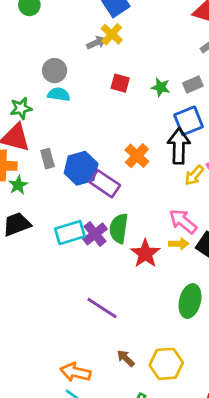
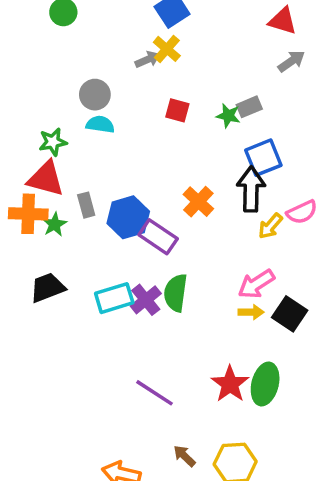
gray rectangle: (193, 85) -> (249, 107), moved
green star: (18, 185) -> (55, 224), moved
pink arrow: (183, 221) -> (256, 284), turned -72
red star: (145, 254) -> (230, 384), moved

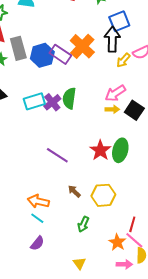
orange cross: (198, 202) -> (82, 46), size x1.4
gray rectangle: (86, 205) -> (18, 48), size x1.6
purple rectangle: (158, 237) -> (60, 54), moved

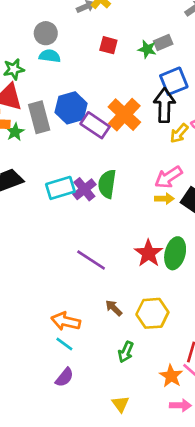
blue hexagon: (42, 55) -> (71, 108), moved

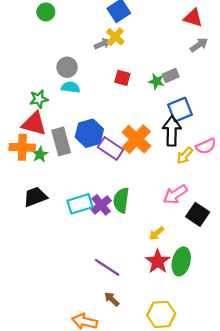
yellow arrow: (164, 199) -> (156, 233), moved, turned 140
brown arrow: (114, 308) -> (112, 299), moved

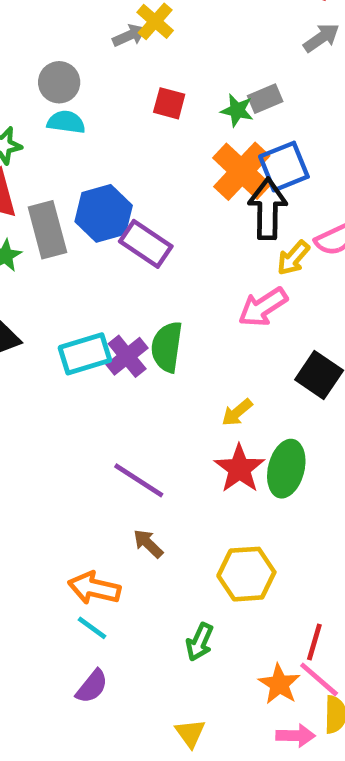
orange cross: (136, 139) -> (242, 171), moved
pink arrow: (175, 194) -> (263, 307), moved

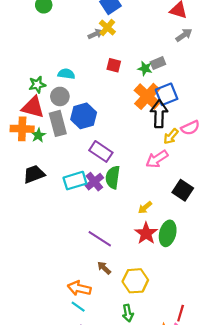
gray circle: (59, 82) -> (60, 96), moved
purple rectangle: (146, 244) -> (101, 151), moved
yellow hexagon: (246, 574) -> (135, 281), moved
green arrow: (200, 642) -> (128, 313), turned -35

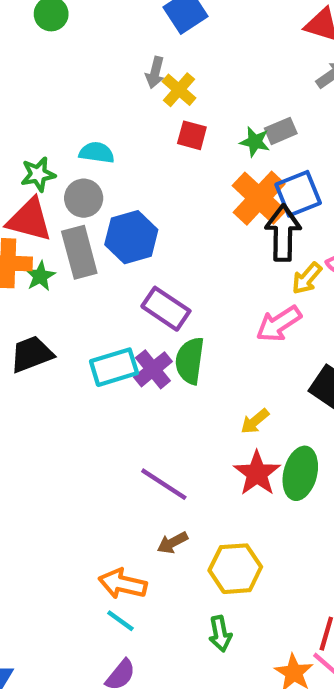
yellow cross: (107, 27) -> (179, 90), moved
gray arrow: (95, 34) -> (155, 72), turned 128
brown arrow: (104, 268) -> (172, 543), turned -72

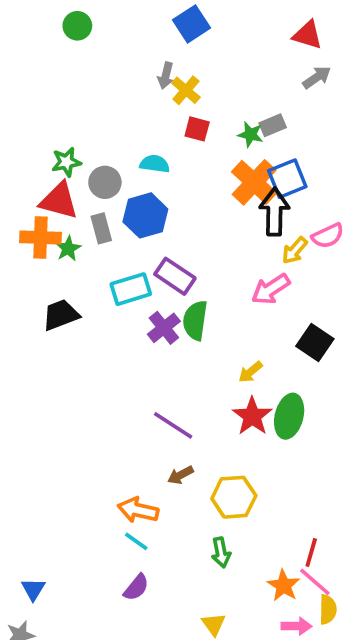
cyan semicircle: (97, 153) -> (155, 164), moved
gray rectangle: (79, 252) -> (101, 228), size x0.7
cyan rectangle: (114, 367) -> (131, 289), moved

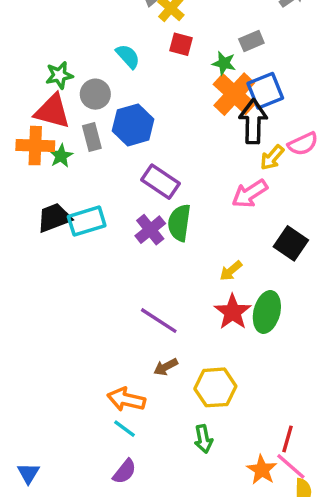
green star: (250, 134) -> (224, 63), moved
cyan semicircle: (155, 164) -> (128, 56), moved, turned 40
cyan rectangle: (131, 289) -> (87, 221), moved

